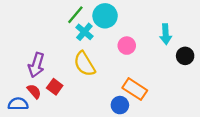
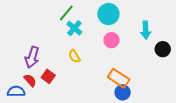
cyan circle: (105, 16) -> (108, 14), moved
yellow semicircle: (84, 64) -> (74, 56), size x0.6
blue circle: (120, 105) -> (123, 92), moved

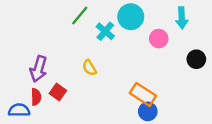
cyan cross: (74, 28) -> (105, 31), moved
cyan arrow: (146, 30) -> (182, 18), moved
pink circle: (111, 40) -> (159, 39), moved
red semicircle: (30, 80) -> (36, 97), turned 40

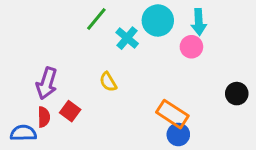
cyan arrow: (182, 18) -> (199, 22), moved
black circle: (196, 59) -> (237, 94), moved

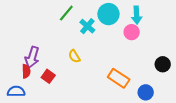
red semicircle: (44, 117) -> (26, 71), moved
blue circle: (178, 135) -> (146, 92), moved

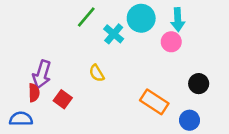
black circle: (163, 64) -> (199, 84), moved

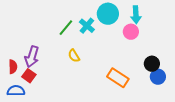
green line: (86, 17) -> (66, 28), moved
red semicircle: (34, 93) -> (13, 67), moved
red square: (63, 99) -> (29, 76), moved
blue circle: (190, 120) -> (158, 77), moved

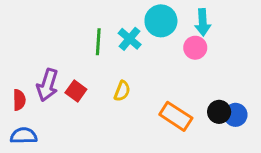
green line: (66, 28) -> (98, 42), turned -36
yellow semicircle: (74, 56) -> (122, 91), moved, turned -128
black circle: (152, 64) -> (219, 112), moved
red square: (29, 76) -> (76, 91), moved

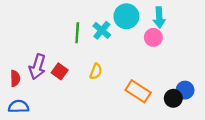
black circle: (219, 112) -> (173, 98), moved

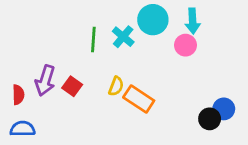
orange rectangle: (138, 91) -> (139, 99), moved

